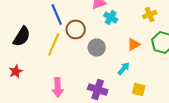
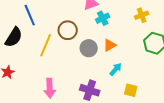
blue line: (57, 14) -> (30, 15), moved
cyan cross: (111, 18) -> (103, 18), turned 32
orange triangle: (134, 44) -> (110, 45), moved

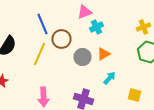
blue line: (30, 15) -> (42, 24), moved
yellow cross: (142, 15) -> (144, 27), moved
yellow square: (131, 90) -> (134, 95), moved

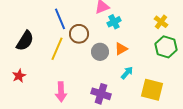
yellow cross: (144, 27) -> (161, 22), turned -32
yellow square: (134, 95) -> (152, 90), size x1.6

